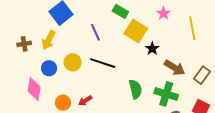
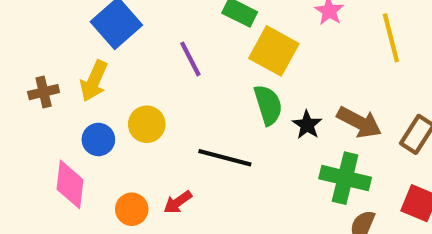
black star: (152, 49) -> (307, 125), moved
black line: (103, 63) -> (225, 158), moved
green semicircle: (135, 89) -> (268, 105), moved

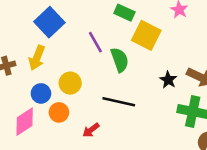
green semicircle: (268, 105) -> (120, 60), moved
pink diamond: (70, 184) -> (25, 122), turned 52
orange circle: (132, 209) -> (59, 112), moved

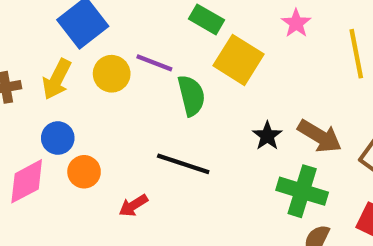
purple line: (95, 42) -> (154, 63), turned -45
yellow circle: (70, 83) -> (112, 74), moved

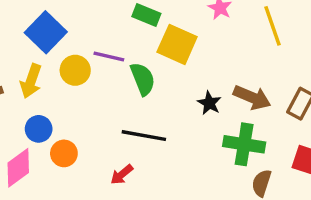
red arrow: (133, 205) -> (122, 175), moved

